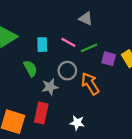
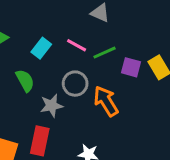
cyan rectangle: (42, 45) -> (41, 48), turned 40

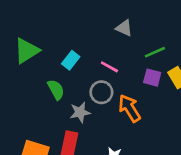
pink line: (77, 45) -> (109, 67), moved
green line: (105, 53) -> (155, 52), moved

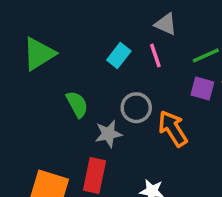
cyan rectangle: (71, 60) -> (119, 55), moved
pink line: (109, 67) -> (155, 55), moved, turned 42

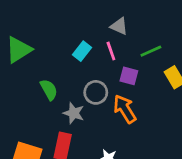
purple square: (202, 89) -> (129, 76), moved
gray star: (108, 134) -> (74, 113), turned 30

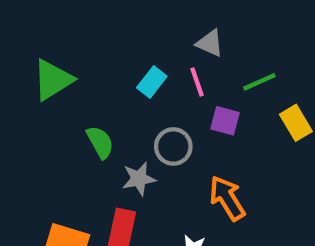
orange arrow: (125, 109) -> (227, 198), moved
gray star: (74, 113) -> (139, 179), turned -30

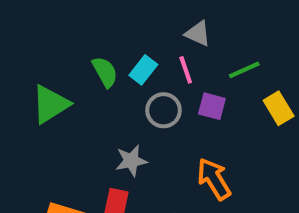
green triangle: (53, 80) -> (50, 104), moved
green semicircle: (100, 142) -> (105, 72), moved
gray circle: (173, 146) -> (164, 110), moved

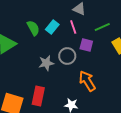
gray circle: (164, 110) -> (67, 56), moved
gray star: (131, 161) -> (46, 63), moved

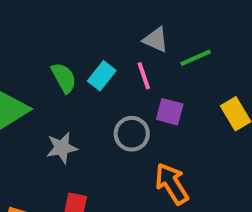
green line: (102, 27) -> (196, 58), moved
gray star: (46, 63) -> (62, 148), moved

